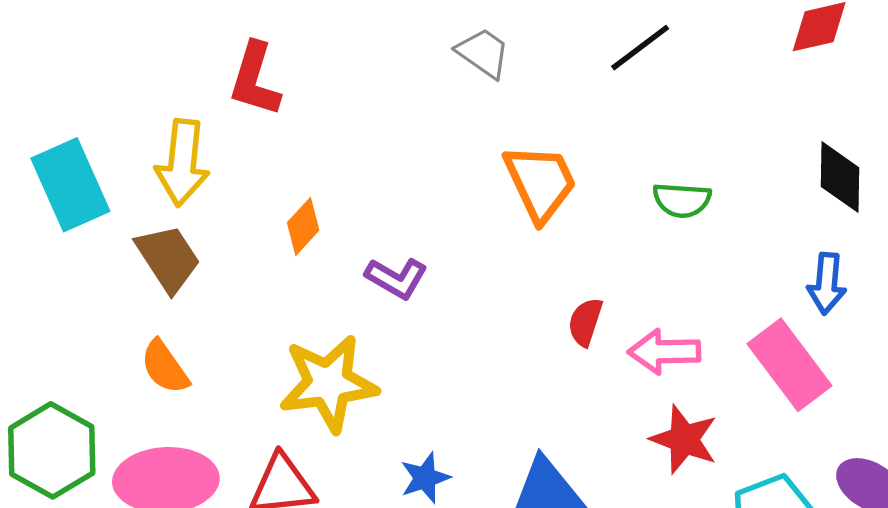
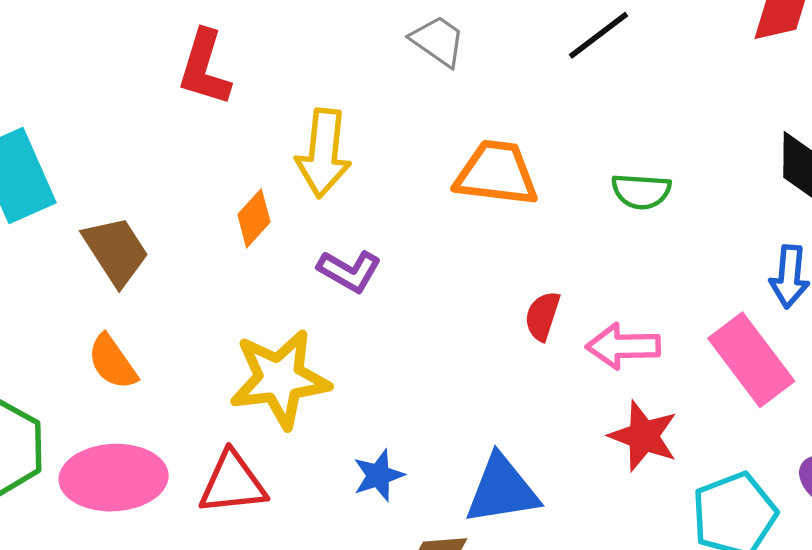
yellow arrow: (182, 163) -> (323, 153), moved
orange trapezoid: (540, 183) -> (496, 173), turned -58

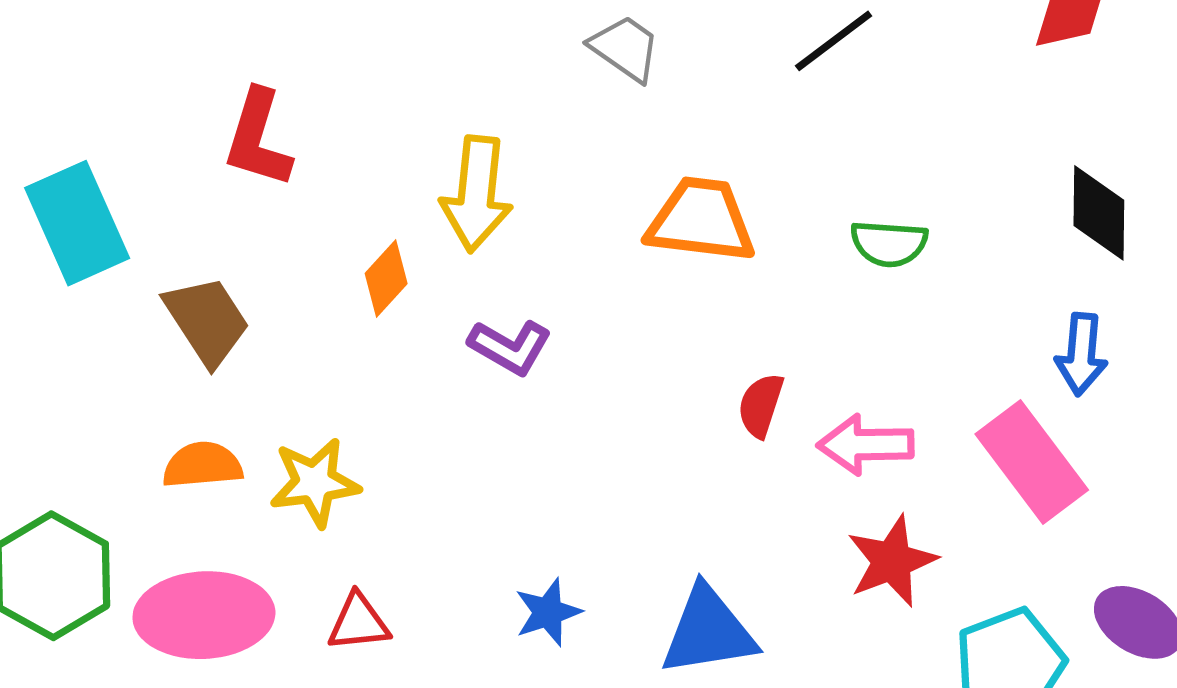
red L-shape: (204, 68) -> (258, 139), moved
orange semicircle: (112, 362) -> (202, 465), turned 120
yellow star: (280, 379) -> (315, 482), moved, size x0.7
red star: (643, 436) -> (892, 561), turned 30
red triangle: (233, 483) -> (358, 622), size x0.7

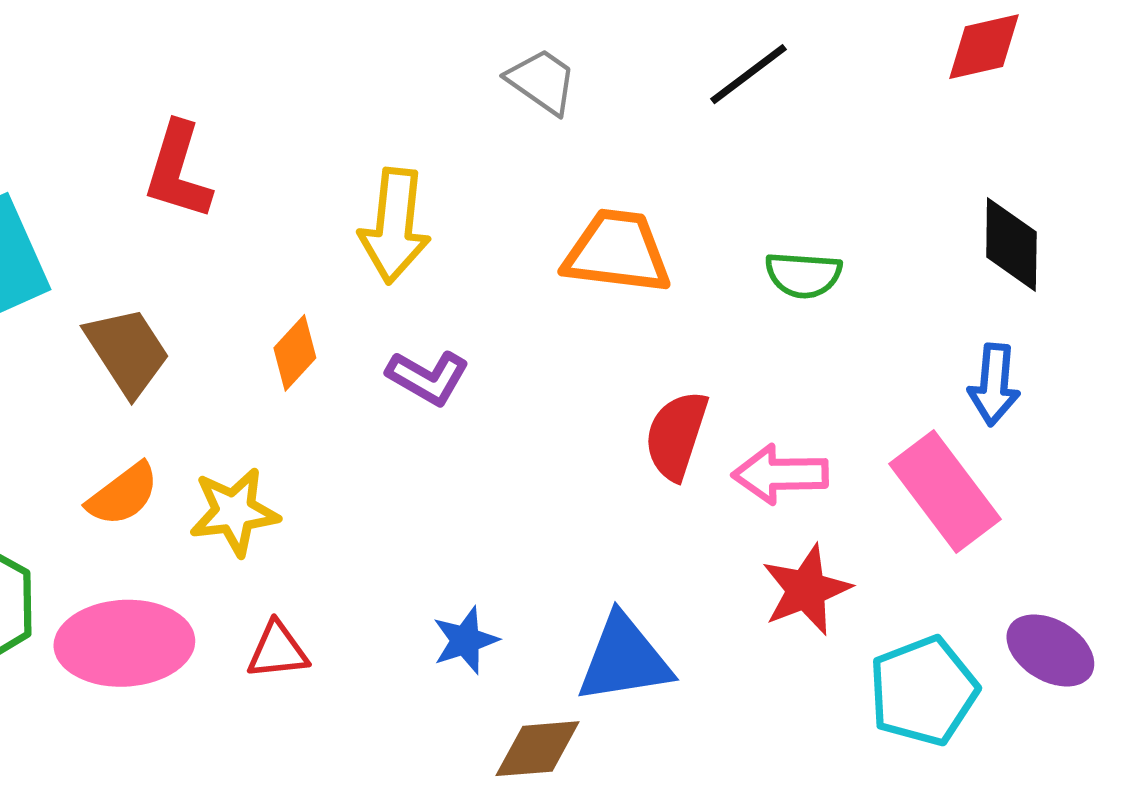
orange diamond: (386, 278) -> (295, 353), moved
red semicircle: (761, 405) -> (676, 435), size x1.4
orange semicircle: (202, 465) -> (123, 494), turned 148

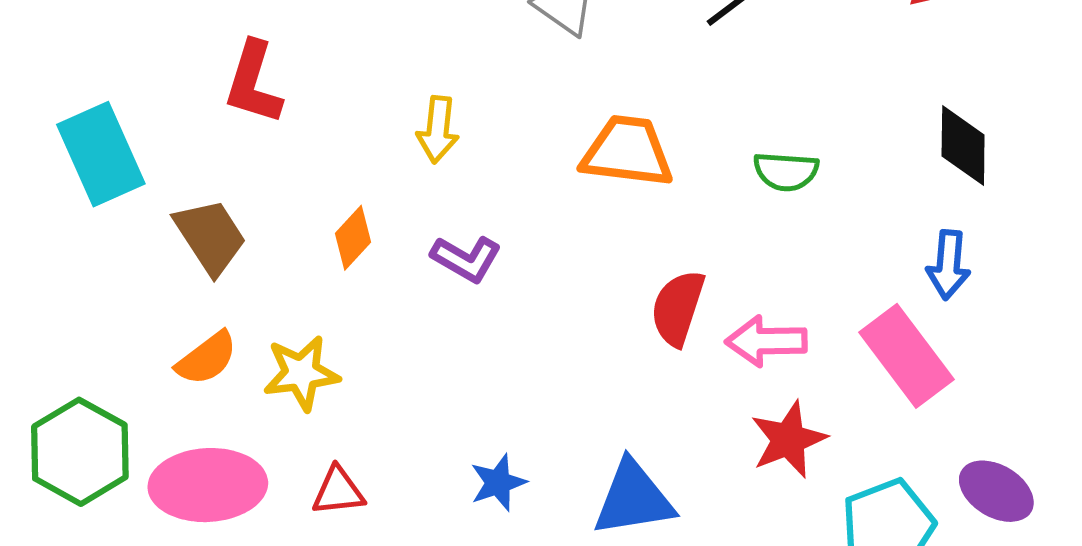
yellow arrow: (395, 226) -> (438, 130), size x0.7

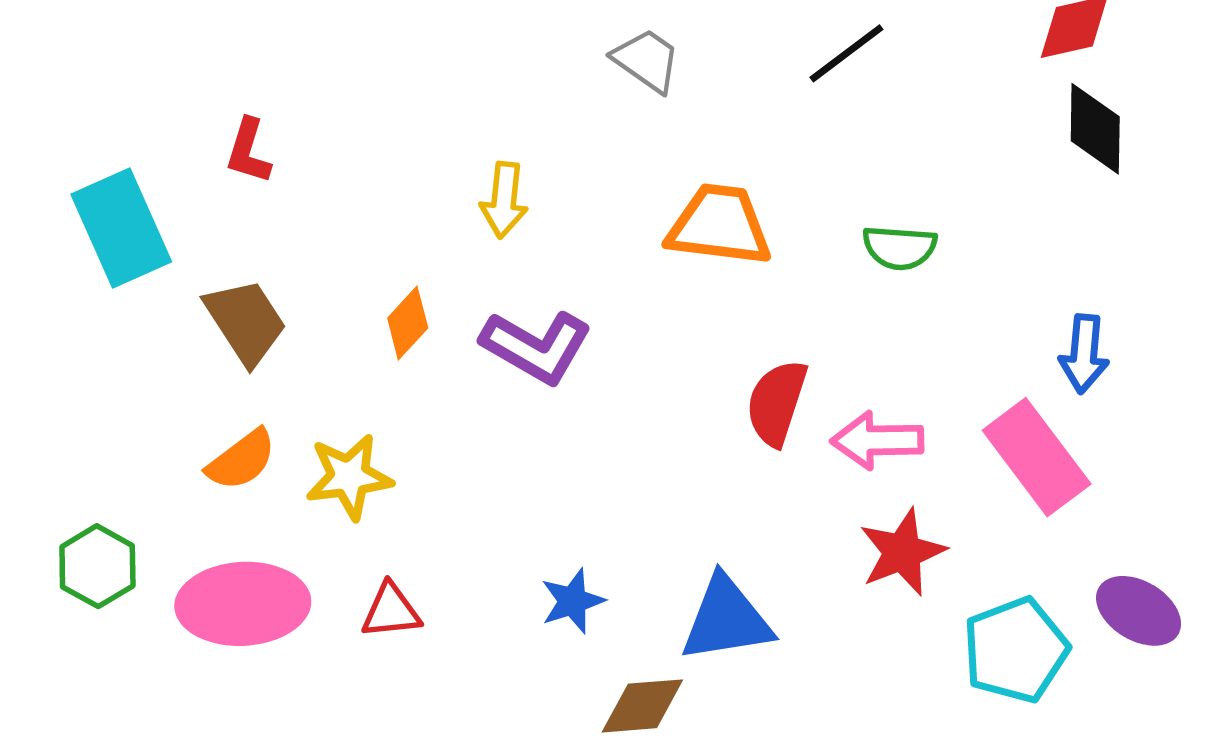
red L-shape: (253, 83) -> (248, 151), moved, size x0.7
black diamond: (963, 146) -> (1095, 129), moved
purple L-shape: (466, 259) -> (536, 347), size x1.4
green hexagon: (80, 452) -> (97, 566), size x0.7

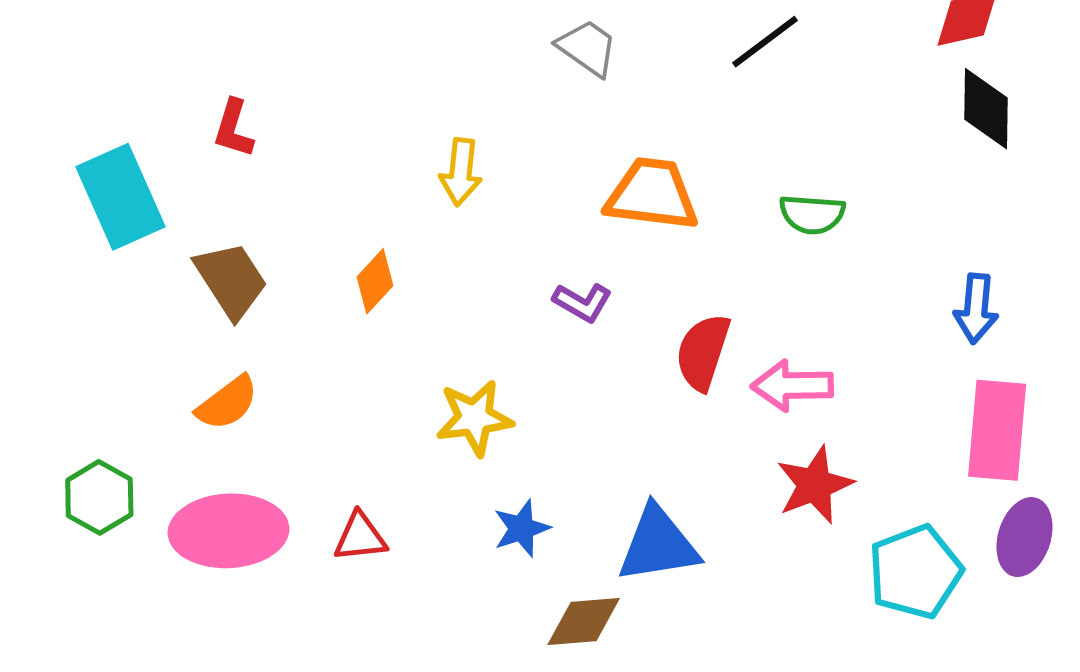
purple L-shape: (536, 347) -> (582, 302), moved, size x0.6
pink rectangle: (1037, 457) -> (997, 430), moved, turned 42
yellow star: (349, 477) -> (474, 418), moved
purple ellipse: (1139, 611) -> (1024, 537), turned 76

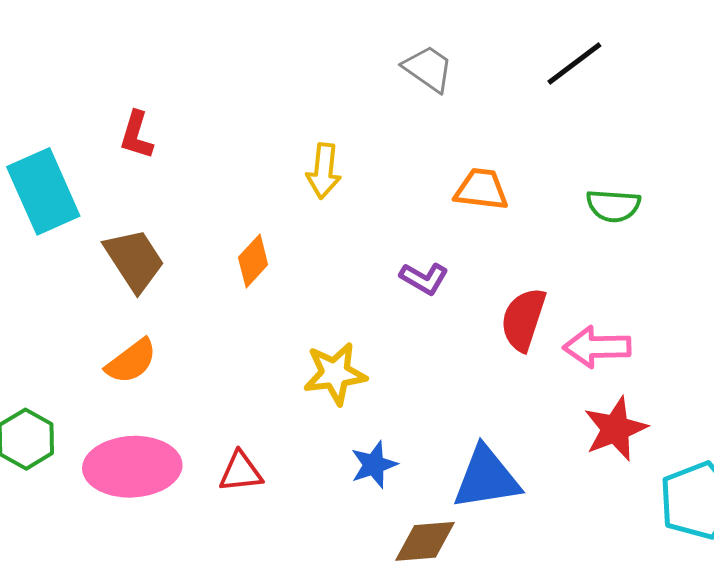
orange trapezoid: (652, 194) -> (481, 189), size x0.7

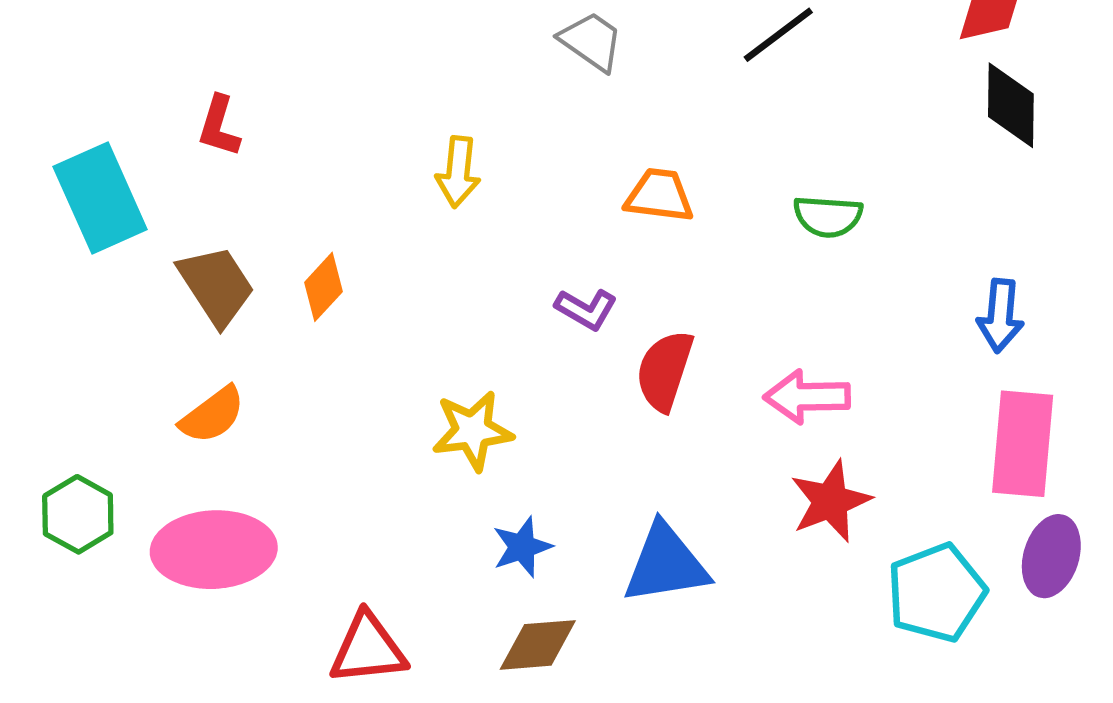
orange diamond: (253, 261) -> (324, 287), moved
red semicircle: (523, 319) -> (665, 371), moved
red triangle: (241, 472) -> (368, 649), moved, size x1.4
brown diamond: (425, 541) -> (538, 645), moved

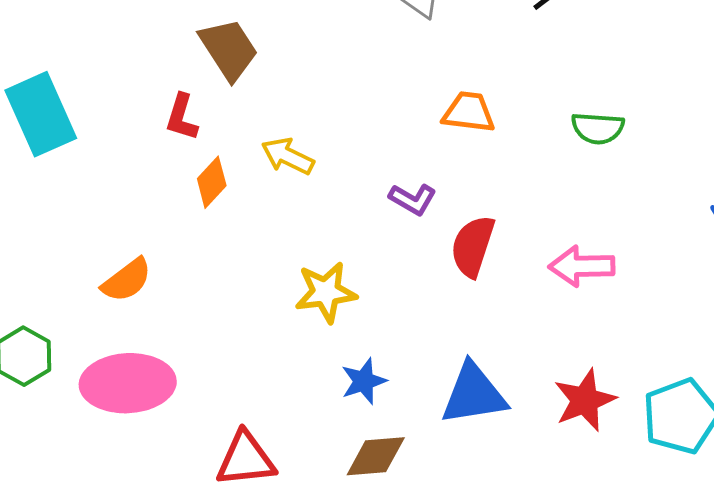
red L-shape: (219, 126) -> (182, 117), moved
yellow arrow: (458, 172) -> (288, 156), moved, turned 110
brown trapezoid: (216, 286) -> (229, 49), moved
red star: (831, 501) -> (585, 400), moved

